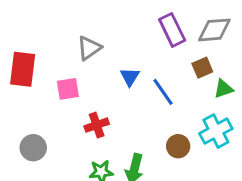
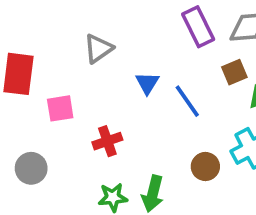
pink square: (68, 89) -> (60, 108), moved

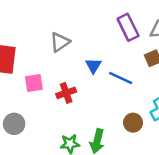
blue line: (187, 101) -> (121, 78), turned -30
red cross: (107, 141) -> (66, 93), moved

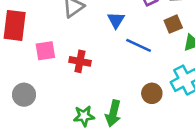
blue triangle: (93, 66) -> (116, 20), moved
red cross: (66, 93) -> (80, 61), turned 30

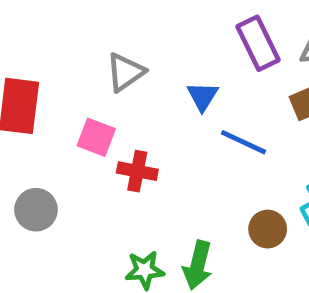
pink square: (45, 51) -> (96, 137), moved, turned 30
gray circle: (24, 95) -> (36, 210), moved

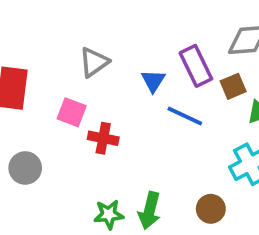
purple rectangle: (258, 43) -> (196, 66), moved
brown circle: (268, 229) -> (211, 209), moved

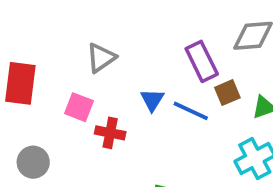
blue triangle: (153, 81) -> (152, 100), moved
brown square: (233, 86) -> (227, 93), moved

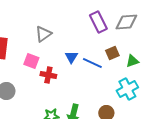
purple rectangle: (202, 61) -> (98, 22), moved

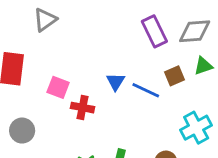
gray triangle: (43, 34) -> (45, 20), moved
green triangle: (132, 61) -> (203, 66), moved

